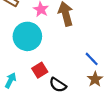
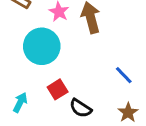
brown star: (95, 79) -> (128, 112), moved

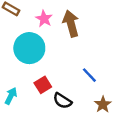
blue line: (124, 75) -> (89, 75), moved

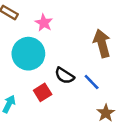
brown arrow: (71, 24) -> (102, 43), moved
black semicircle: (62, 101) -> (64, 76), moved

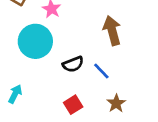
black semicircle: (64, 76) -> (73, 64), turned -54
red square: (43, 92) -> (73, 105), moved

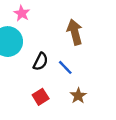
black semicircle: (73, 64) -> (41, 62), turned -42

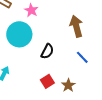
blue line: (65, 67) -> (82, 57), moved
brown star: (78, 96) -> (68, 85), moved

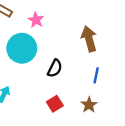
blue line: (82, 57) -> (96, 75), turned 56
brown star: (68, 85) -> (89, 105), moved

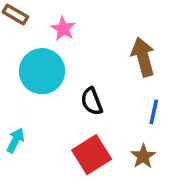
black semicircle: (55, 68) -> (92, 101), turned 132
red square: (55, 104) -> (92, 155), size x1.5

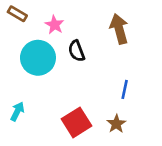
brown arrow: (143, 57) -> (119, 29), moved
black semicircle: (92, 101) -> (76, 51), moved

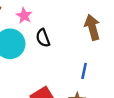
brown arrow: (119, 29) -> (92, 27), moved

